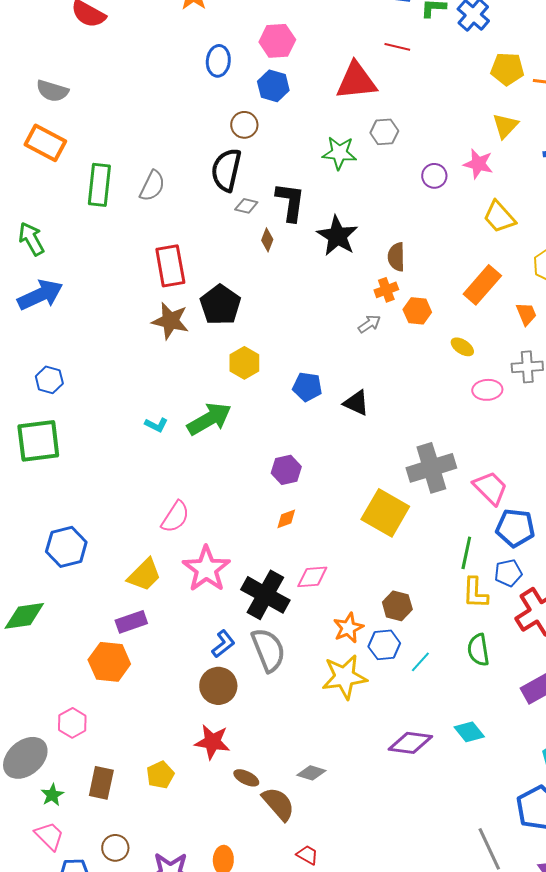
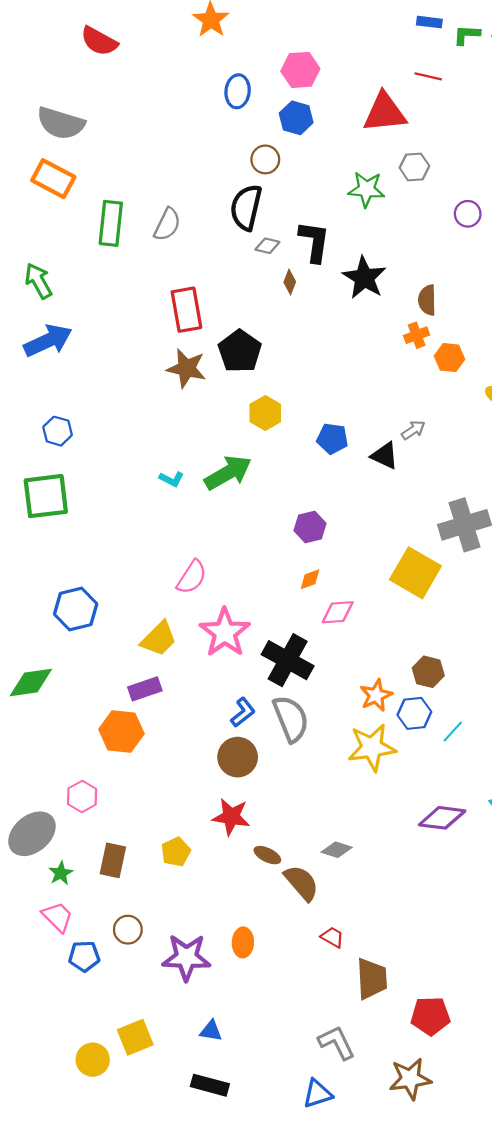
gray semicircle: (52, 91) -> (61, 123), size x1.4
gray arrow: (369, 324) -> (413, 430), moved
pink diamond: (312, 577) -> (338, 612), moved

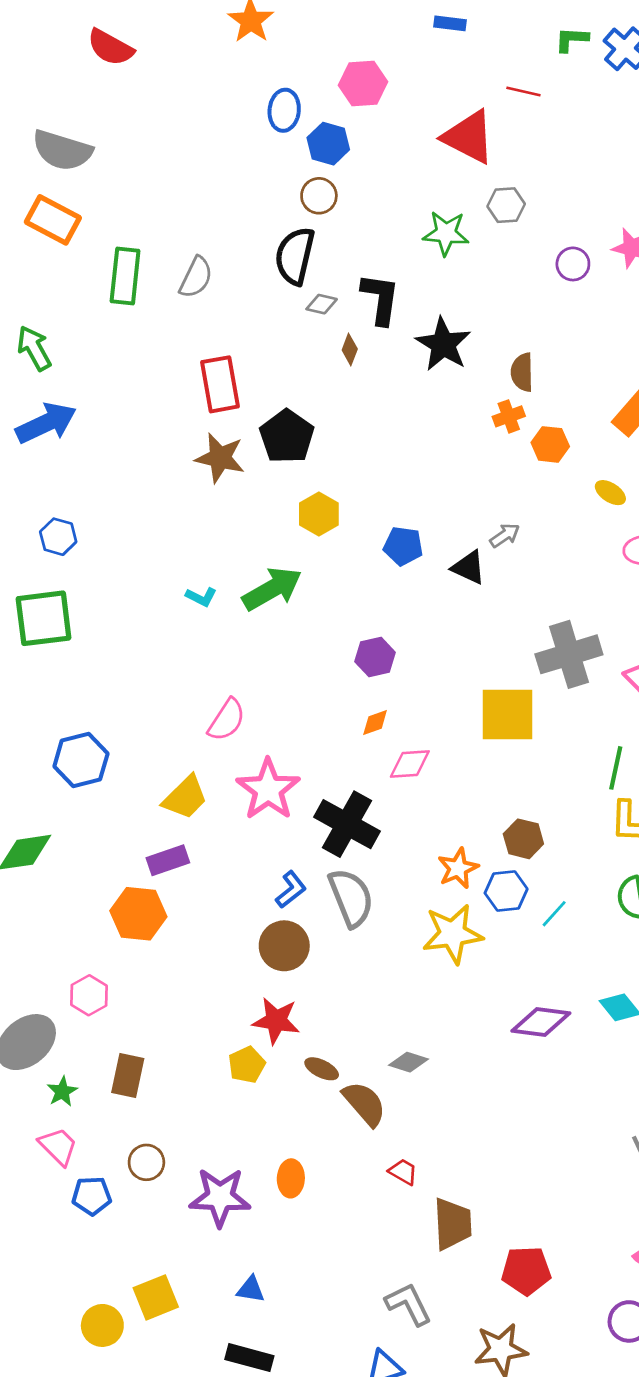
blue rectangle: (429, 22) -> (450, 23), moved
red triangle: (385, 113) -> (469, 137), turned 33
blue hexagon: (296, 118) -> (328, 144), moved
yellow square: (415, 573) -> (507, 715), turned -30
yellow pentagon: (176, 852) -> (247, 1065), moved

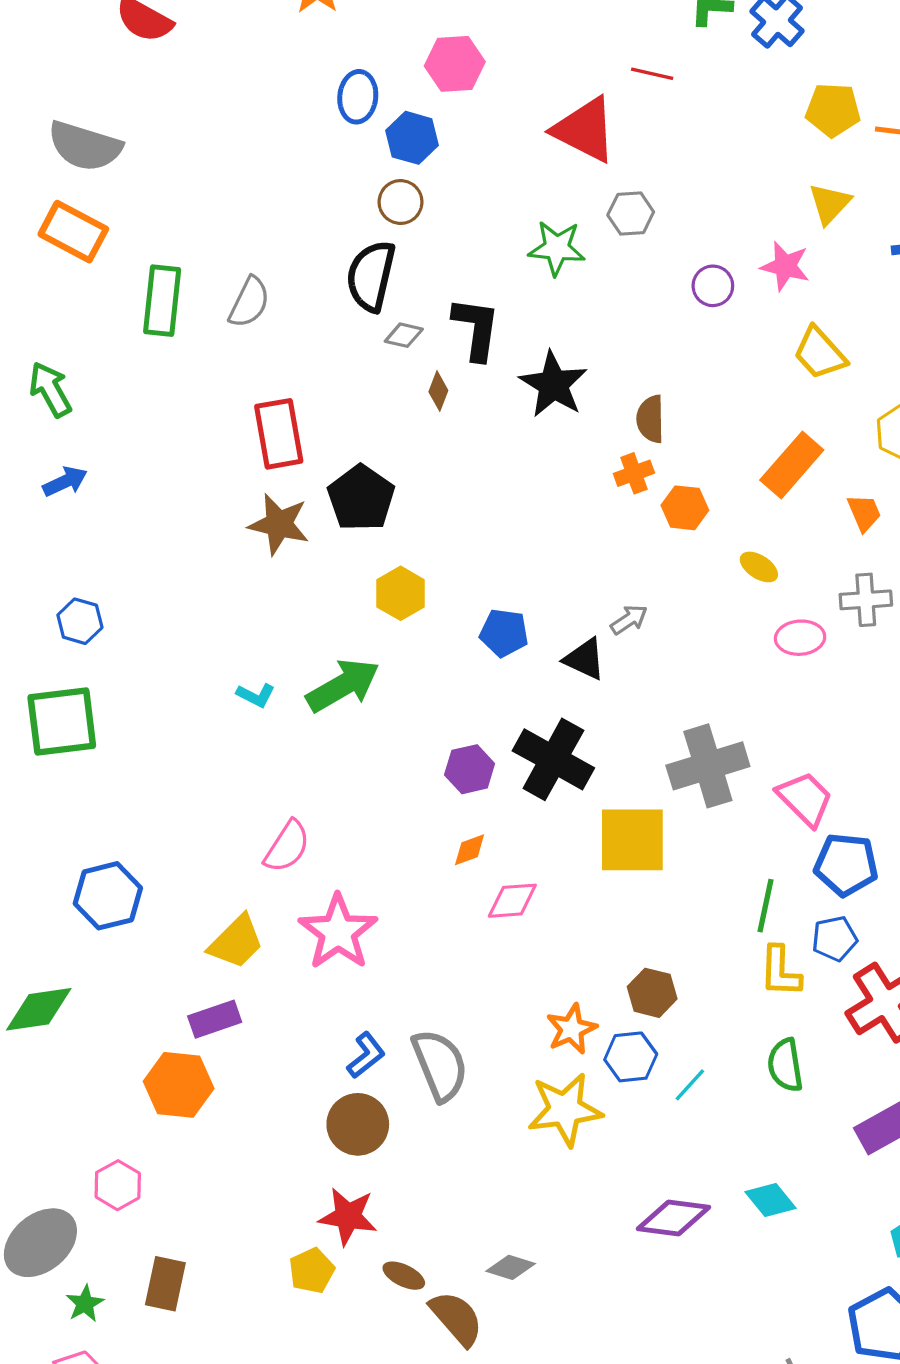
blue arrow: (46, 423) -> (65, 481), size x0.6
black cross: (347, 824) -> (553, 759), moved

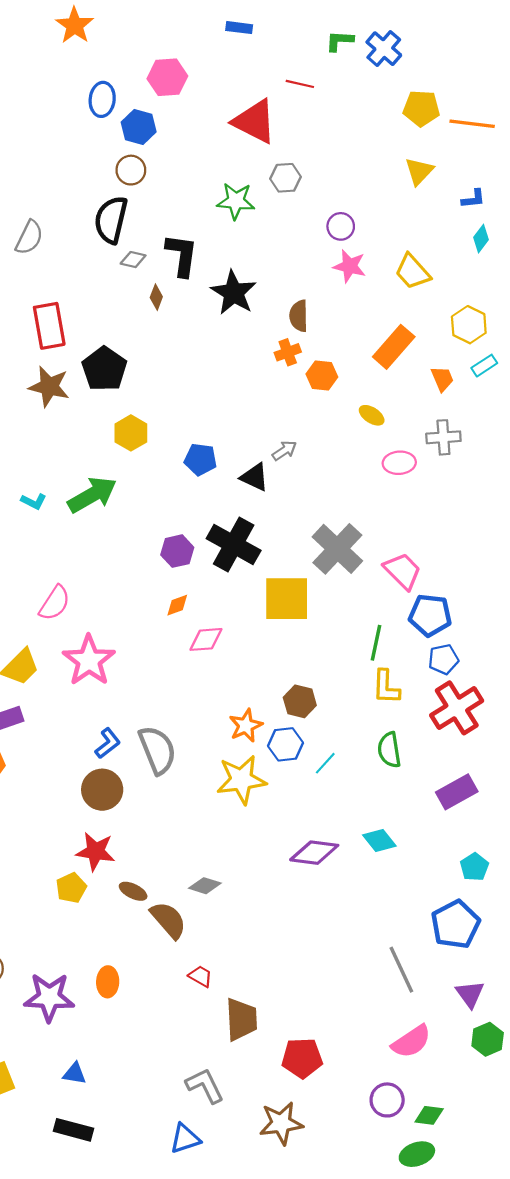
pink star: (785, 266) -> (350, 266), moved
gray cross: (708, 766) -> (337, 549), turned -30
blue pentagon: (835, 939) -> (443, 659), moved

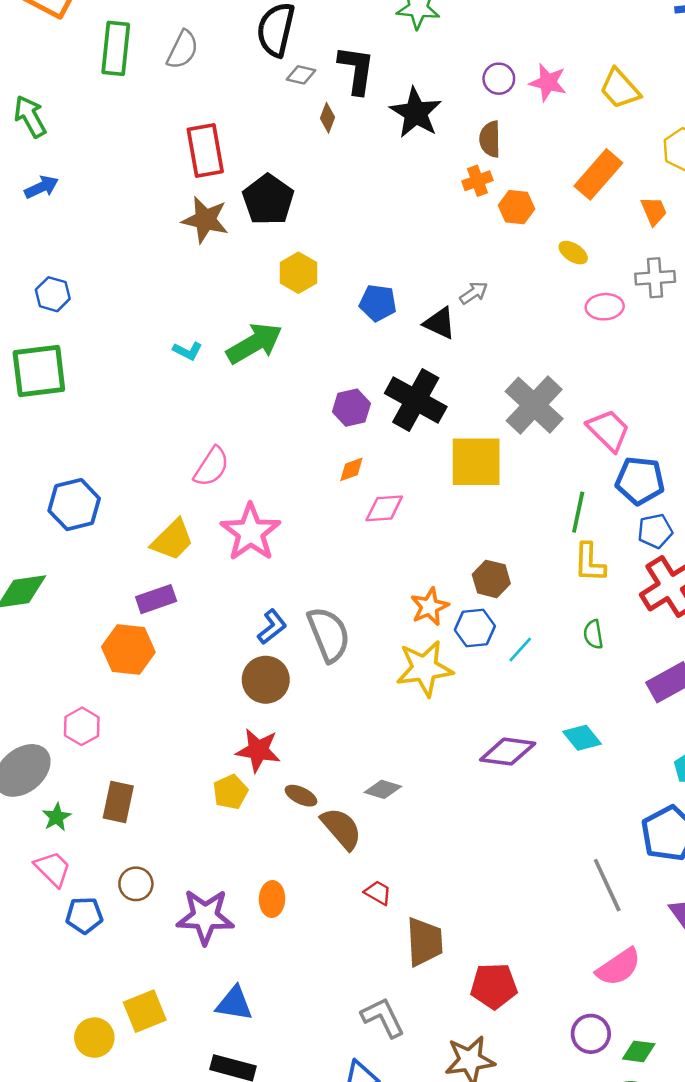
purple circle: (341, 226) -> (499, 79), moved
green semicircle: (389, 750) -> (593, 634), size x0.7
blue triangle: (75, 1073) -> (234, 1004), size x1.4

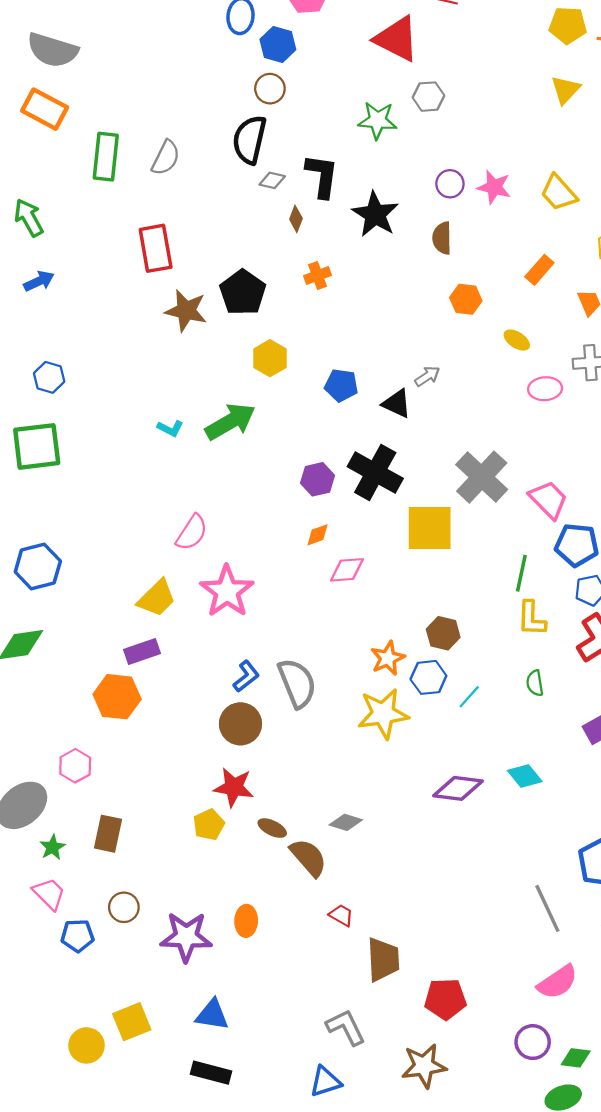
red rectangle: (205, 150) -> (156, 248), moved
orange rectangle: (598, 174) -> (539, 270), size x0.7
orange cross: (477, 181) -> (317, 275), moved
blue hexagon: (74, 505) -> (38, 566), moved

